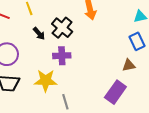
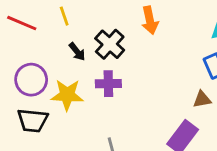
yellow star: (46, 81) -> (67, 95), moved

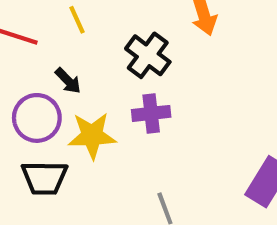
black arrow: (77, 52) -> (68, 81), moved

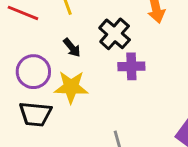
black arrow: (68, 81) -> (72, 48), moved
purple cross: (151, 113) -> (131, 66), moved

